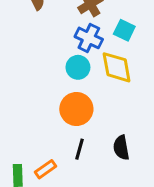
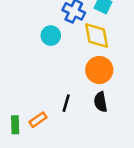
cyan circle: (78, 67) -> (51, 36), moved
orange circle: (76, 109) -> (99, 70), moved

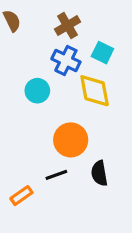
orange circle: (99, 70) -> (71, 140), moved
black line: (66, 103) -> (56, 175), turned 54

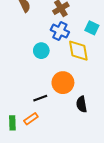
cyan square: (102, 53) -> (92, 28), moved
black line: (56, 175) -> (40, 98), moved

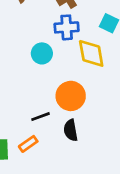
blue cross: (60, 31) -> (67, 27), turned -30
black semicircle: (82, 104) -> (71, 130), moved

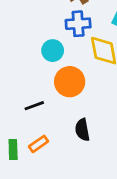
orange circle: (71, 96) -> (70, 82), moved
black line: (41, 117) -> (34, 106), moved

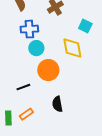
blue cross: (78, 24) -> (29, 29), moved

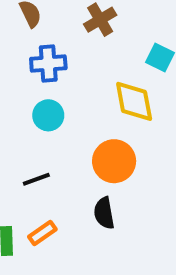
cyan circle: (36, 48) -> (48, 115), moved
orange circle: (48, 70) -> (114, 161), moved

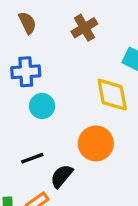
blue cross: (48, 63) -> (26, 72), moved
black semicircle: (104, 213) -> (62, 176), moved, turned 50

